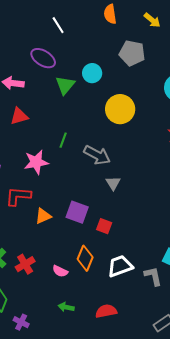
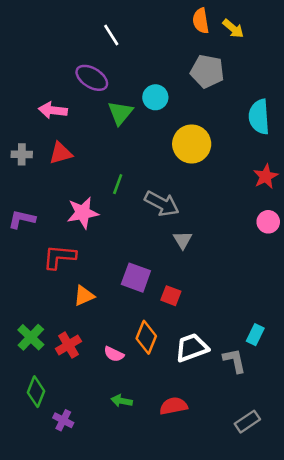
orange semicircle: (110, 14) -> (201, 21), moved
orange triangle: (43, 216) -> (84, 296), moved

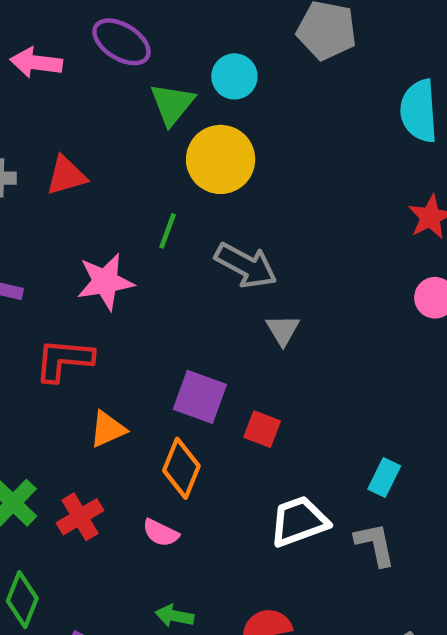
pink arrow: (53, 110) -> (36, 63), moved
yellow circle: (192, 144) -> (221, 159), moved
cyan rectangle: (255, 335) -> (384, 478), moved
orange diamond: (146, 337) -> (181, 468), moved

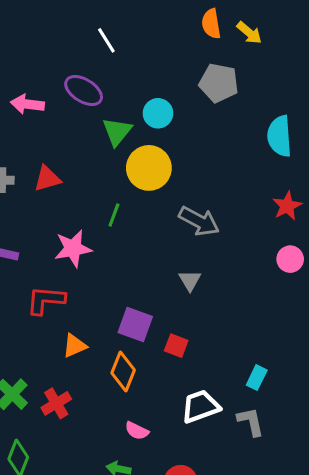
gray arrow: (246, 265) -> (199, 221), moved
pink semicircle: (161, 533) -> (137, 431), moved

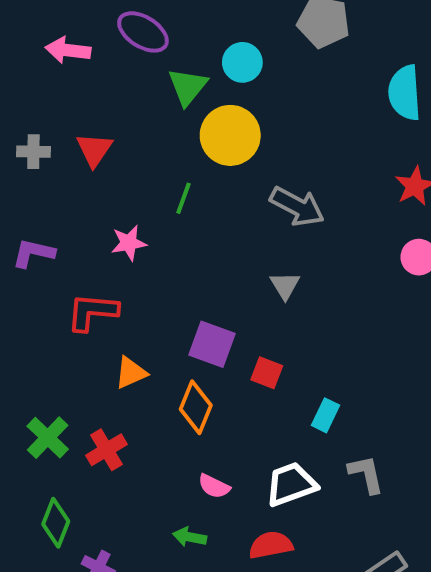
red triangle: (47, 179) -> (94, 150), turned -40
pink star: (73, 248) -> (129, 243), size x0.7
cyan rectangle: (257, 378) -> (326, 415), moved
white trapezoid: (201, 406) -> (291, 484), moved

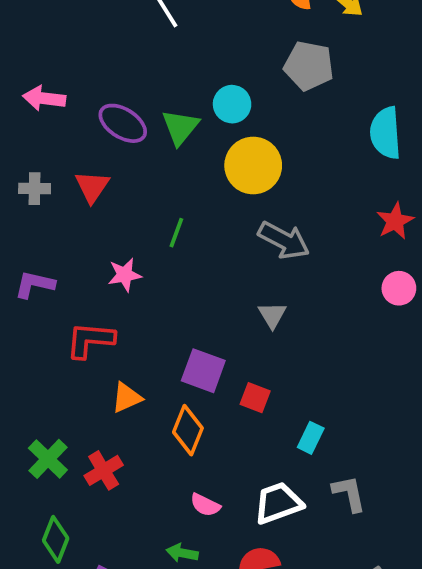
purple ellipse: (143, 32) -> (123, 123), moved
pink arrow: (68, 50) -> (44, 98), moved
yellow circle: (230, 135) -> (253, 165), moved

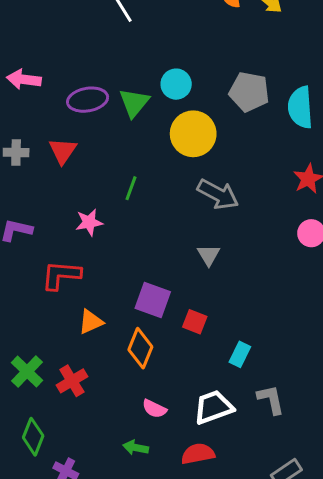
gray pentagon: (309, 66) -> (249, 92), moved
purple ellipse: (123, 123) -> (88, 100), turned -42

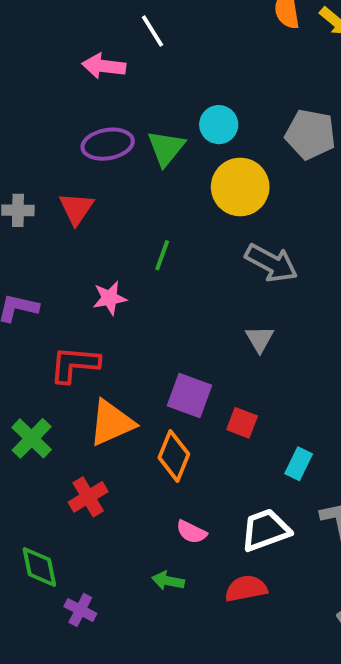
pink arrow: (24, 79) -> (104, 66), moved
orange triangle: (91, 322) -> (112, 423), size x1.5
green cross: (27, 371) -> (32, 438), moved
green diamond: (33, 437) -> (39, 567), turned -33

